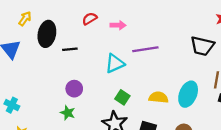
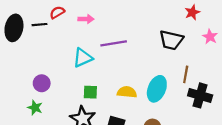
black line: (70, 49) -> (39, 25), moved
green square: (122, 97) -> (90, 92), turned -32

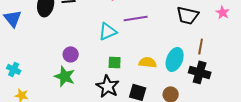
black cross: (200, 95) -> (200, 72), moved
green star: (35, 108) -> (65, 76), size x1.5

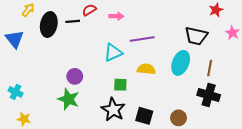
cyan ellipse: (175, 59) -> (181, 63), moved
yellow semicircle: (148, 62) -> (146, 69), moved

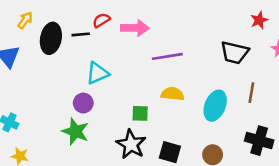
pink arrow: (116, 16) -> (135, 28), size x1.5
cyan triangle: (113, 53) -> (97, 73), moved
cyan ellipse: (181, 63) -> (215, 106), moved
black cross: (209, 95) -> (259, 141), moved

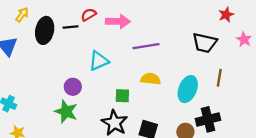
cyan triangle: (97, 73) -> (99, 61), moved
black cross: (259, 141) -> (208, 119), moved, turned -30

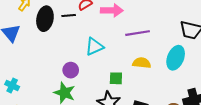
cyan ellipse: (188, 89) -> (176, 58), moved

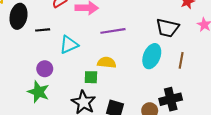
black line: (69, 16) -> (43, 30), moved
yellow semicircle: (142, 63) -> (107, 62), moved

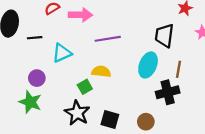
black trapezoid: (168, 28) -> (164, 36), turned 85
green square: (91, 77) -> (85, 87), turned -32
black cross: (171, 99) -> (168, 92), moved

